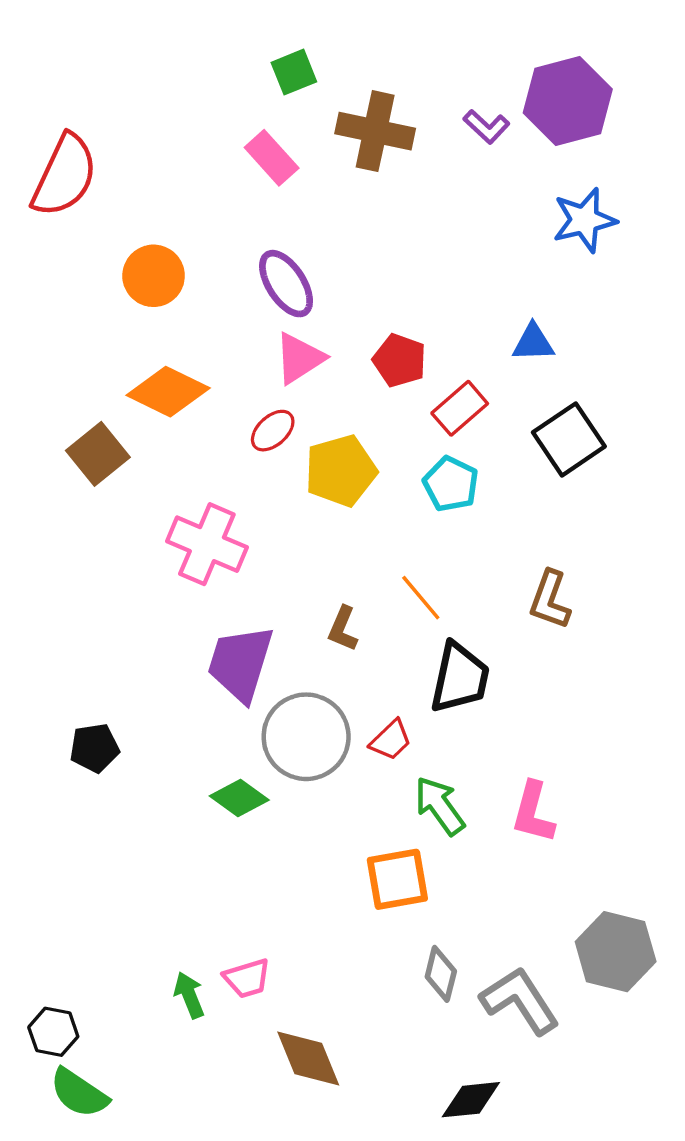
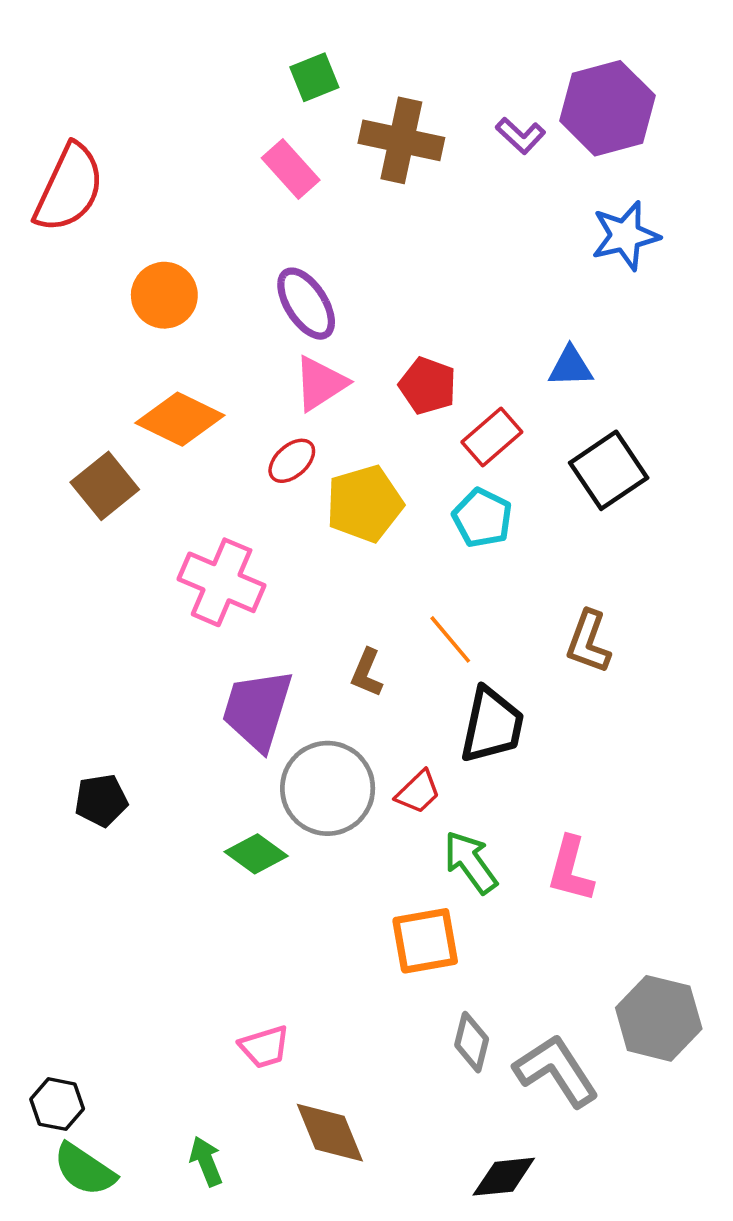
green arrow: (189, 995) -> (206, 1161), moved

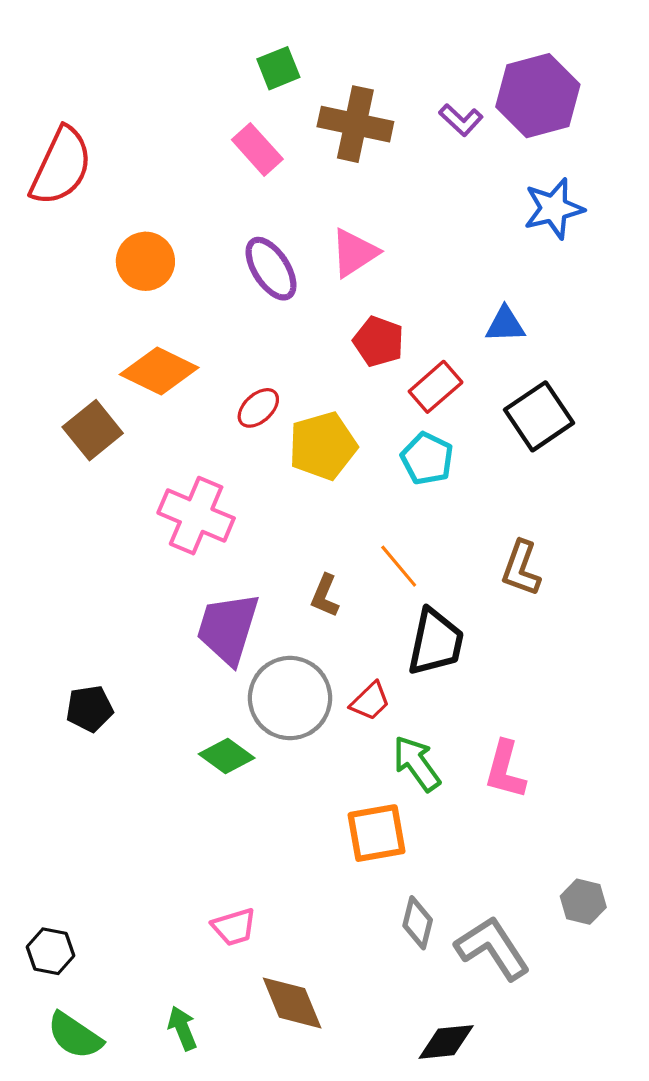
pink triangle: (320, 383) -> (354, 253), moved
gray hexagon: (659, 1018) -> (583, 902), size x0.6
black hexagon: (57, 1104) -> (51, 951), moved

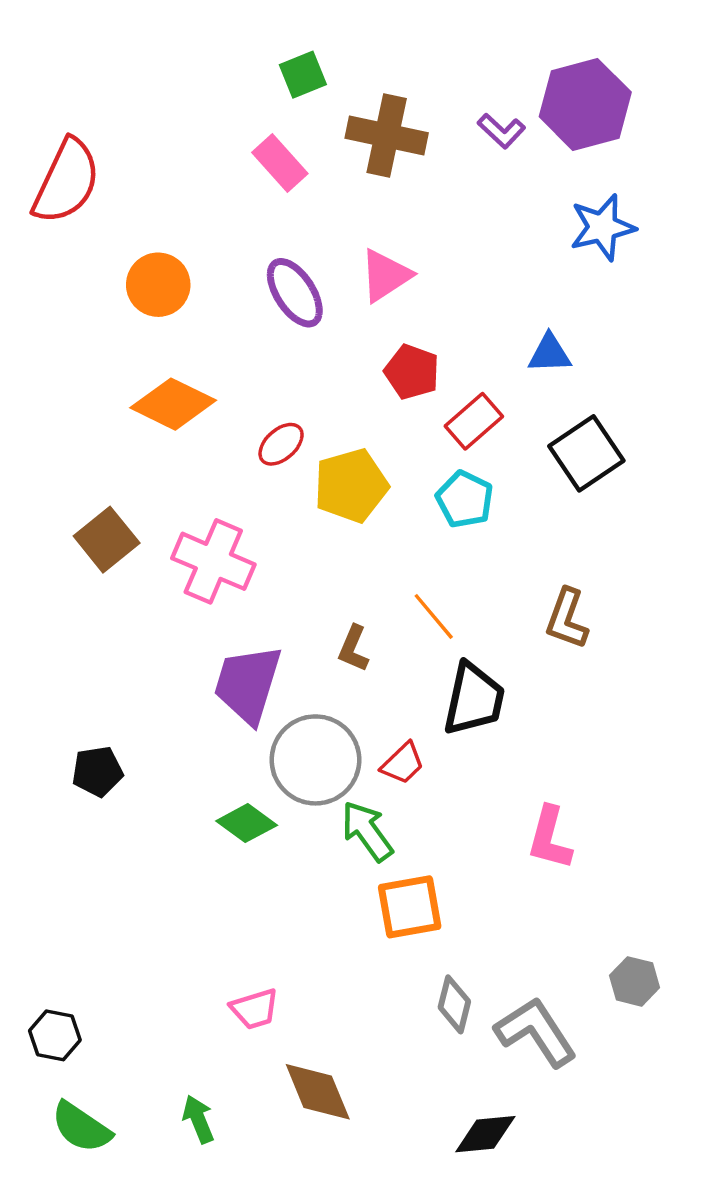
brown square: (93, 430) -> (107, 540), moved
green arrow: (417, 763) -> (367, 831), moved

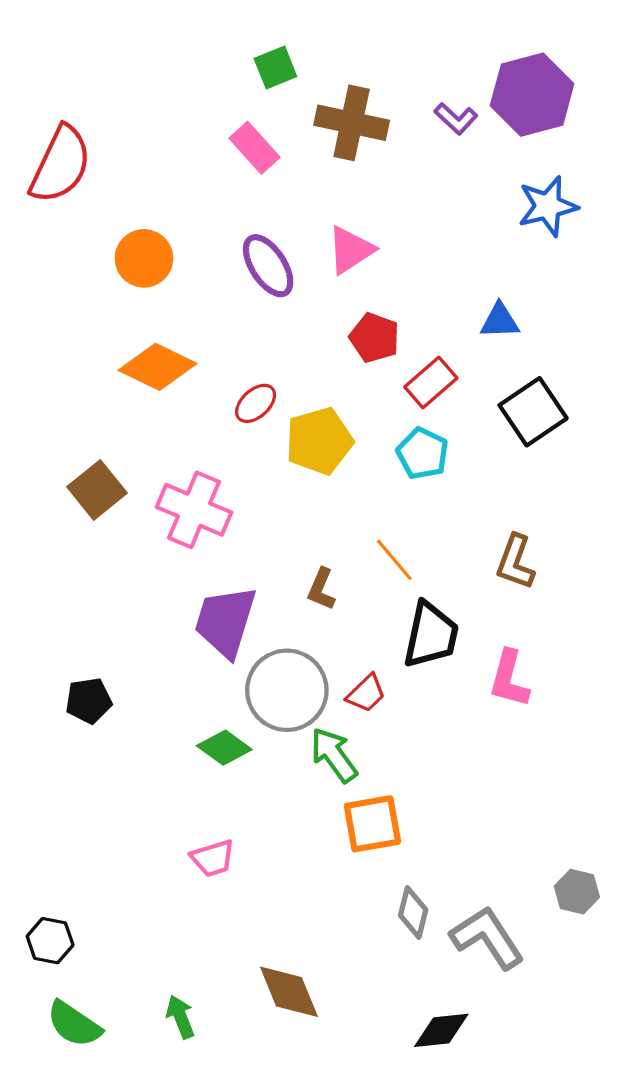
pink L-shape: (550, 838) -> (509, 679), moved
pink trapezoid: (255, 1009) -> (213, 858), moved

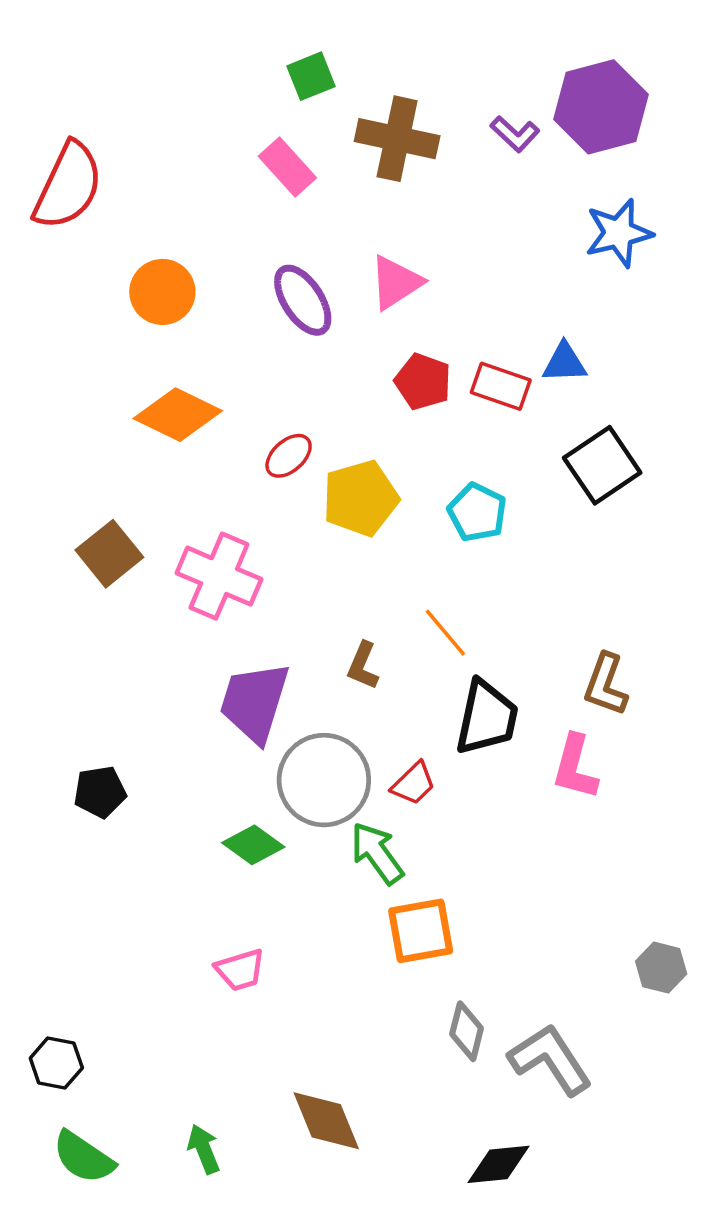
red rectangle: (431, 383) -> (501, 386), moved, turned 60
brown L-shape: (515, 562) -> (606, 685), moved
gray hexagon: (577, 892) -> (661, 968), moved

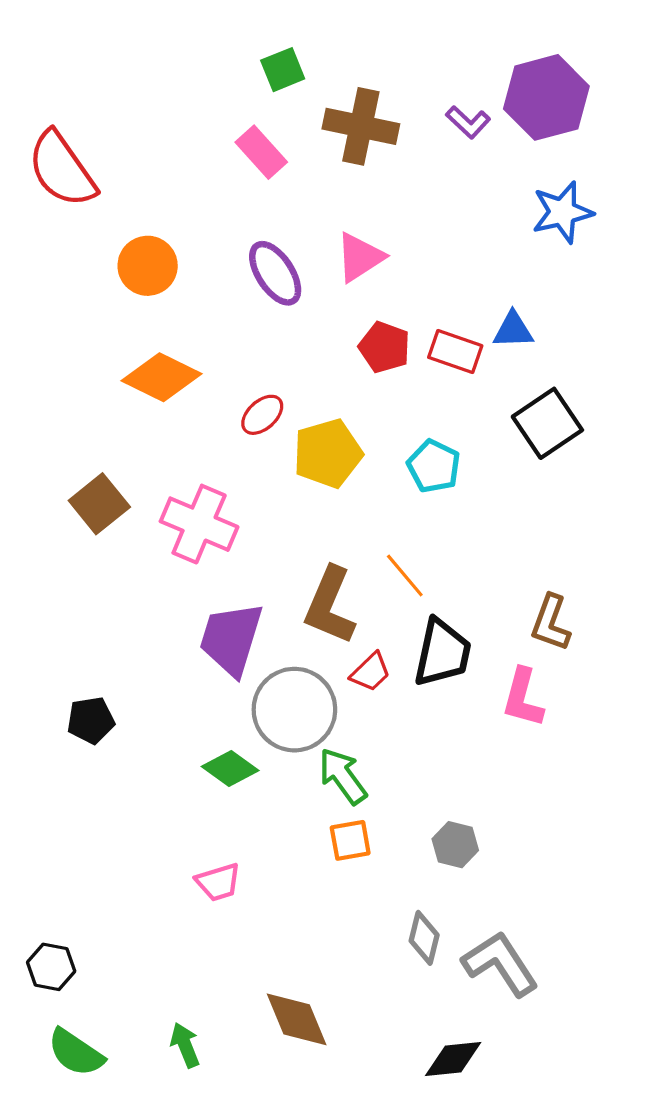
red semicircle: (68, 186) -> (62, 169), turned 120
brown L-shape: (363, 666) -> (330, 606), size x1.8
red trapezoid: (414, 784) -> (371, 672), moved
orange square: (421, 931) -> (350, 840), moved, size x0.7
gray hexagon: (661, 968) -> (455, 845), moved

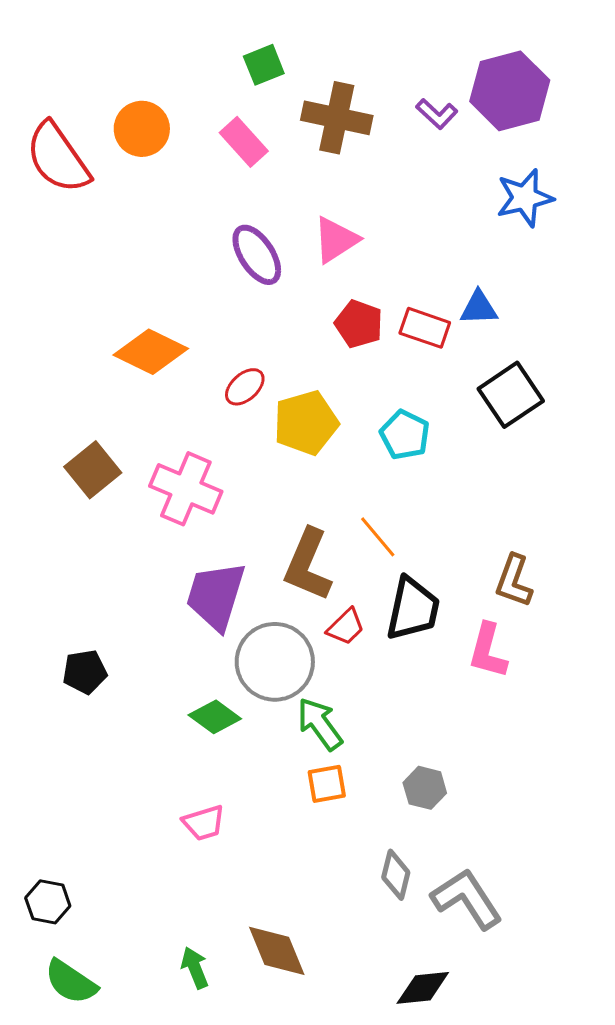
orange circle: (148, 266) -> (142, 129), moved
green arrow: (185, 1045) -> (195, 968), moved

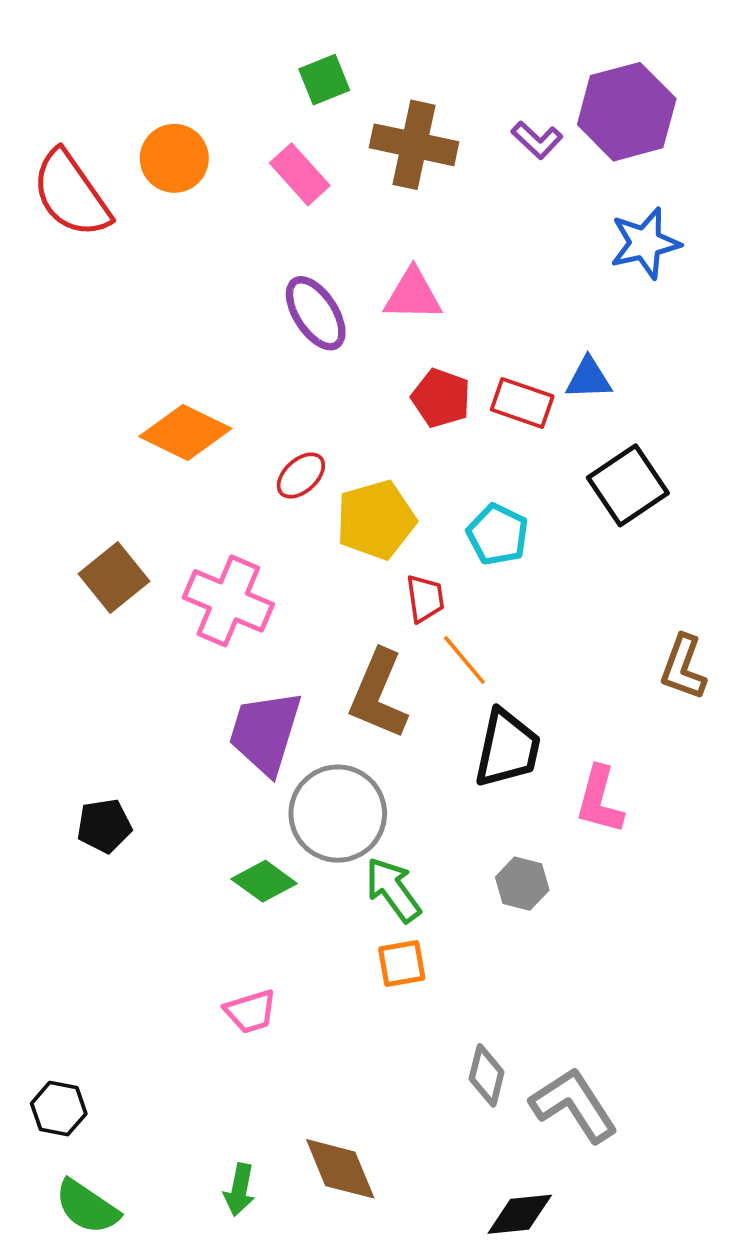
pink triangle: (336, 240) -> (413, 295), turned 34
brown L-shape: (514, 581) -> (683, 667), moved
red trapezoid: (346, 627) -> (425, 598), moved, turned -54
gray hexagon: (425, 788) -> (522, 884), moved
green arrow: (195, 968) -> (239, 1190), turned -147

